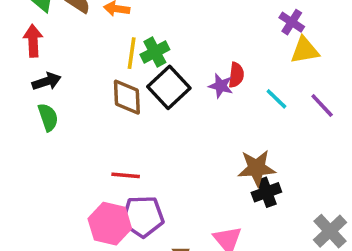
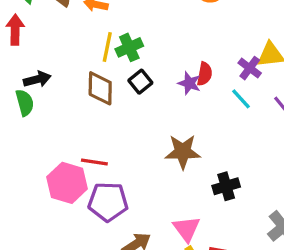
purple cross: (292, 22) -> (250, 68), moved
black arrow: (47, 81) -> (37, 79), moved
black square: (169, 87) -> (140, 82), size x0.6
brown star: (257, 168) -> (183, 152), moved
pink hexagon: (110, 224) -> (67, 183), moved

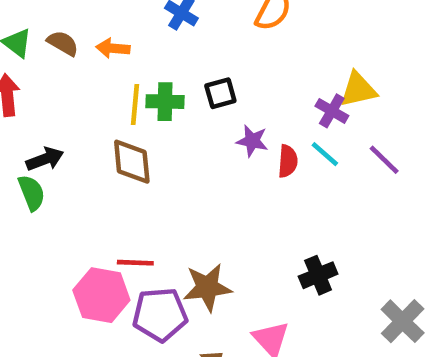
green cross: (129, 47) -> (165, 102), turned 32
red semicircle: (205, 74) -> (288, 161), moved
black square: (140, 82) -> (220, 93), moved, turned 30
brown star: (183, 152) -> (207, 287), moved

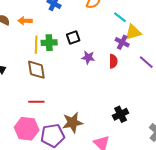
cyan line: (325, 154) -> (120, 17), moved
red semicircle: (288, 161) -> (113, 61), moved
red line: (135, 263) -> (36, 102), moved

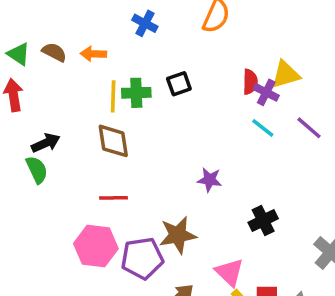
cyan line: (120, 17) -> (263, 128), moved
purple star: (88, 57) -> (210, 180), moved
red semicircle: (113, 61) -> (250, 82), moved

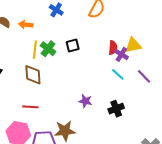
green cross: (136, 93) -> (48, 49), turned 35
black cross: (263, 221) -> (116, 109), moved

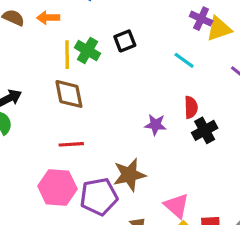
red semicircle: (113, 48) -> (191, 107), moved
purple cross: (121, 54) -> (201, 19), moved
cyan line: (118, 74) -> (184, 60), moved

